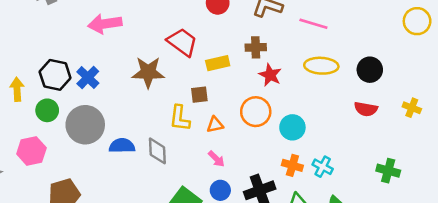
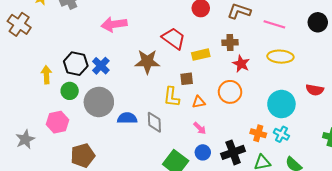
black circle: (370, 70) -> (318, 22), moved
cyan circle: (292, 127) -> (281, 104), moved, size x1.4

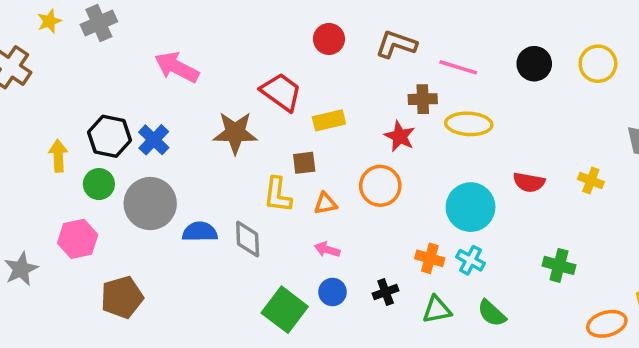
pink arrow: (114, 24) -> (177, 67), turned 35
brown cross: (230, 42) -> (423, 99), moved
pink arrow: (200, 128) -> (327, 250), turned 152
black cross: (233, 152) -> (386, 292), size x0.6

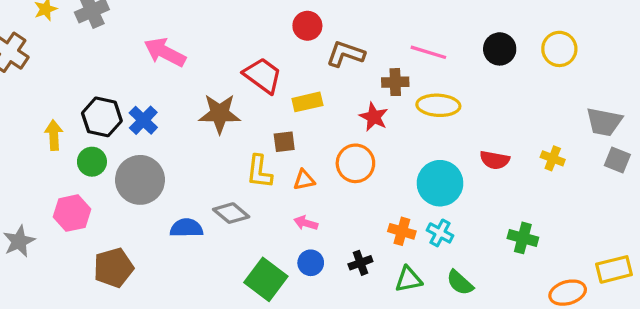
brown L-shape: (396, 44) -> (346, 54), moved
blue semicircle: (200, 232) -> (186, 228), moved
gray diamond: (248, 239) -> (231, 213), turned -48

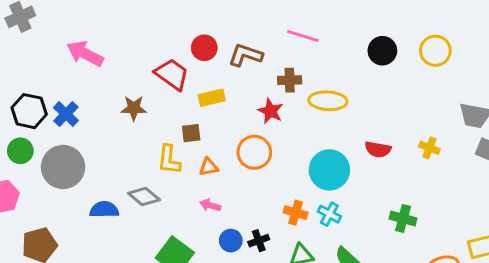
red circle: (307, 26) -> (204, 48), moved
pink line: (428, 52) -> (303, 36), moved
brown star: (220, 114) -> (134, 108), size x0.7
blue circle: (311, 263) -> (231, 241), moved

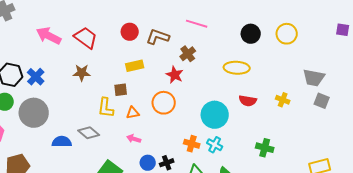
red trapezoid: (172, 74) -> (86, 38), moved
brown cross: (290, 80) -> (188, 54), turned -35
yellow ellipse: (328, 101) -> (237, 68), moved

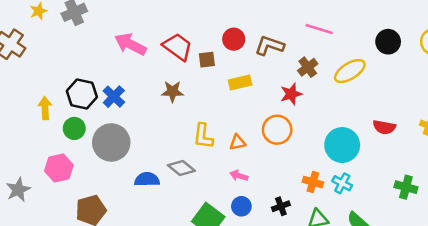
yellow ellipse: (237, 68) -> (350, 71), moved, turned -35
red star: (175, 75) -> (291, 94), turned 30
brown square: (121, 90) -> (207, 60), moved
blue circle: (148, 163) -> (241, 206), moved

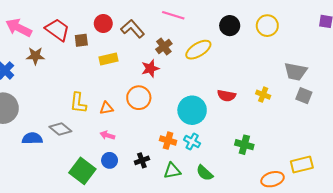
brown L-shape: (269, 46) -> (133, 29), turned 30
brown star: (172, 91) -> (35, 56), moved

